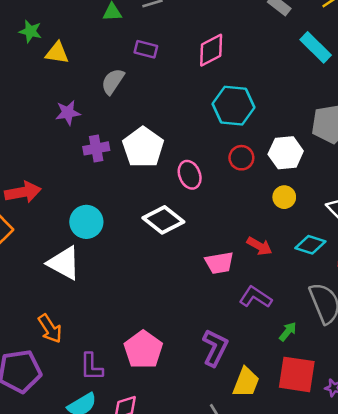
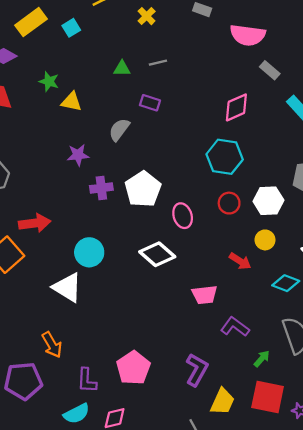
pink diamond: (211, 50) -> (236, 107), moved
red arrow: (259, 246) -> (240, 261), moved

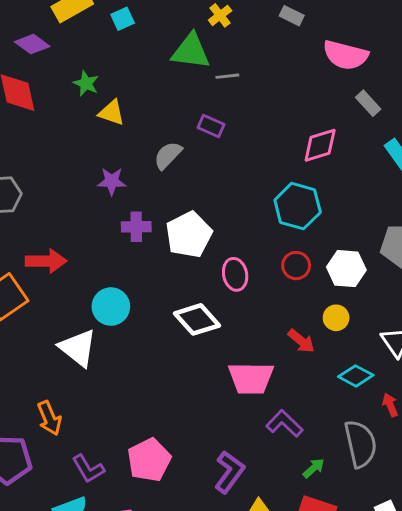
green triangle: (122, 68) -> (191, 51), moved, size x1.8
pink trapezoid: (205, 295) -> (251, 378), size x1.4
purple L-shape: (87, 380) -> (88, 469), turned -40

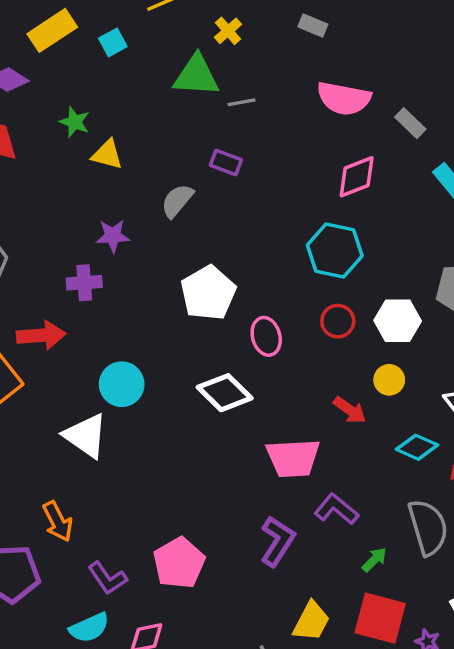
pink semicircle: (345, 55) -> (344, 98), moved
purple cross: (136, 227) -> (84, 283), moved
purple L-shape: (229, 472) -> (277, 541), moved

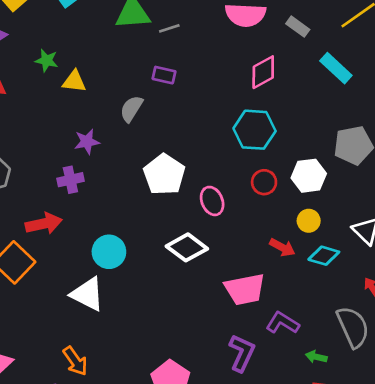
cyan diamond: (417, 447) -> (324, 256), moved
green arrow: (374, 560) -> (316, 357), turned -114

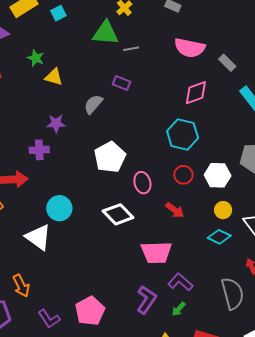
yellow circle: (309, 221) -> (223, 210), moved
red arrow: (282, 247) -> (175, 210), moved
green arrow: (316, 357) -> (179, 309), moved, turned -70

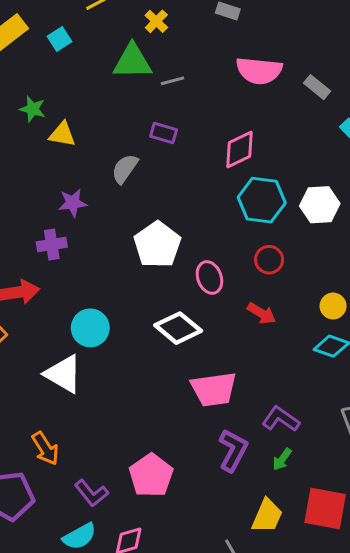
pink diamond: (196, 93) -> (239, 149), moved
white hexagon: (218, 175) -> (320, 205), moved
pink trapezoid: (156, 252) -> (214, 389), moved

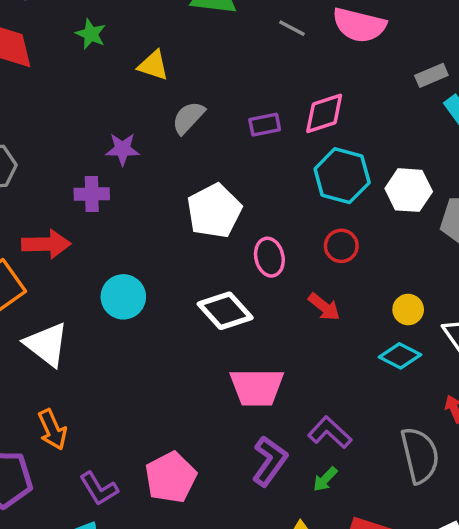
gray line: (173, 81) -> (292, 28), moved, turned 35
gray rectangle: (317, 87) -> (431, 75), moved, turned -70
purple rectangle: (164, 133) -> (265, 125), moved, turned -35
yellow triangle: (62, 134) -> (153, 65), moved
white triangle: (63, 374) -> (46, 344), moved

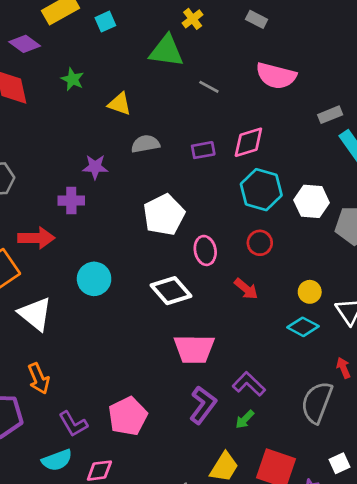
gray line: (292, 28) -> (209, 87), moved
gray semicircle: (188, 118) -> (145, 144), turned 36
gray semicircle: (420, 455) -> (317, 402), turned -147

